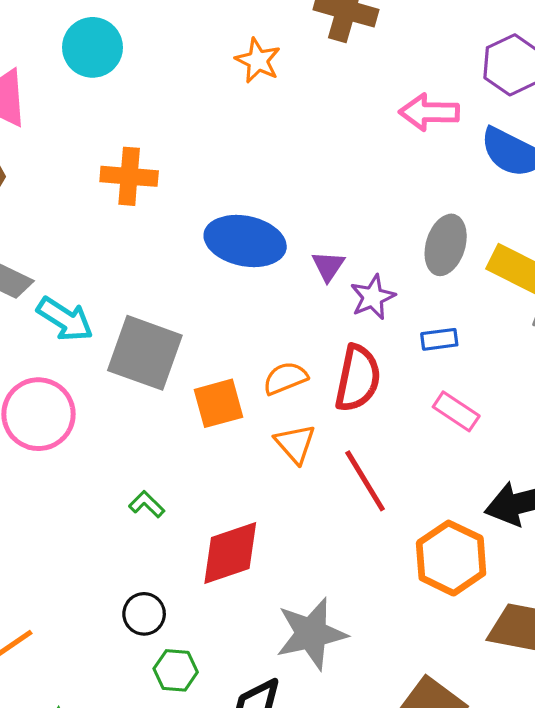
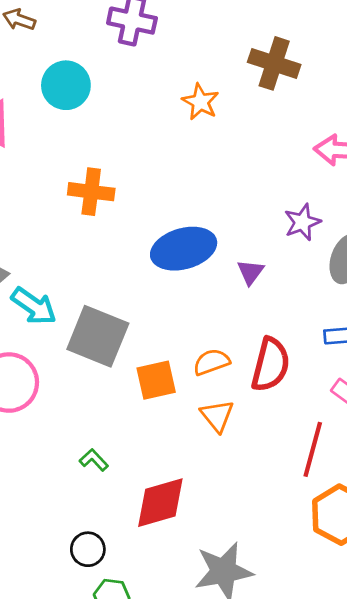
blue ellipse: (245, 241) -> (184, 249), turned -30
purple star: (373, 297) -> (302, 222), moved
red line: (365, 481) -> (313, 449), moved, turned 44

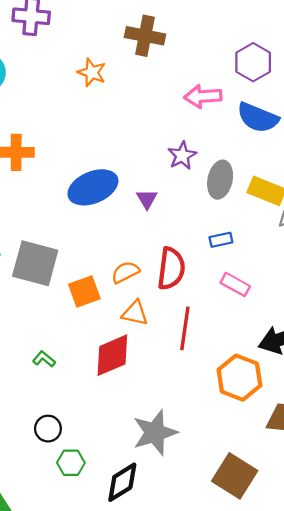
orange triangle: (217, 416) -> (135, 313), turned -32
red line: (313, 449) -> (185, 328), moved
red diamond: (160, 503) -> (112, 355), moved

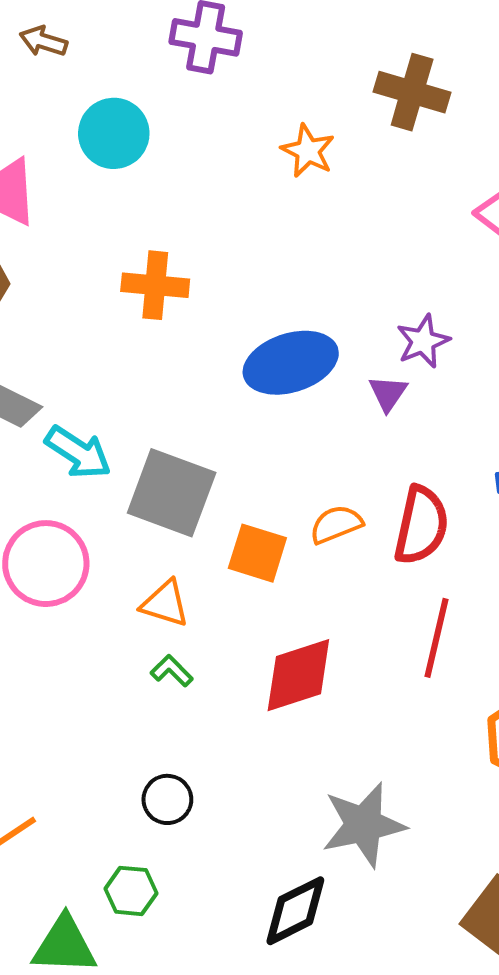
purple star: (182, 156) -> (423, 341), moved
orange square: (84, 291) -> (257, 553), turned 32
orange triangle: (135, 313) -> (165, 604), moved
green hexagon: (71, 463) -> (131, 891), moved

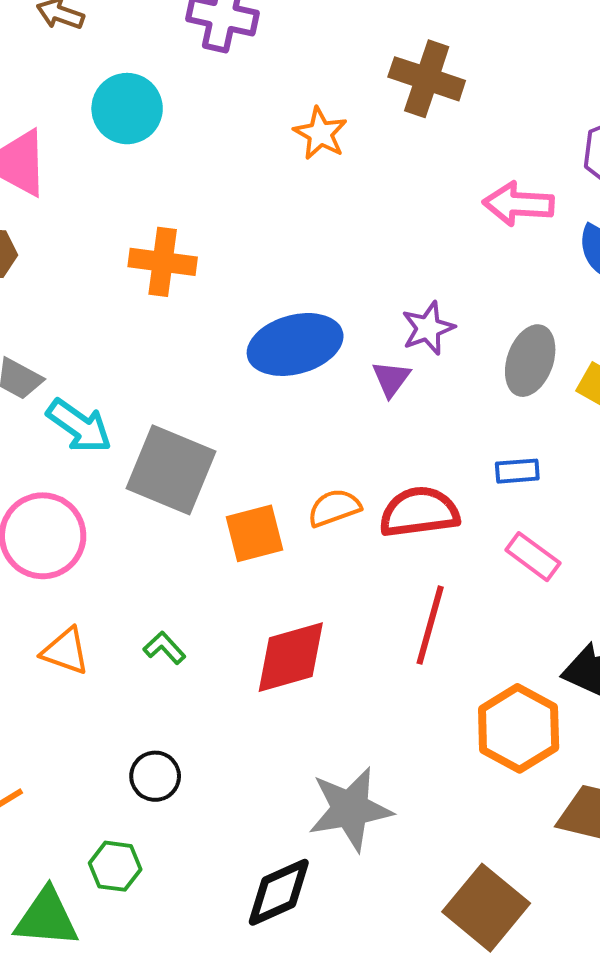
red semicircle: (421, 525) -> (419, 512), turned -112
orange square: (257, 553) -> (254, 533), turned -34
orange triangle: (165, 604) -> (65, 651), moved

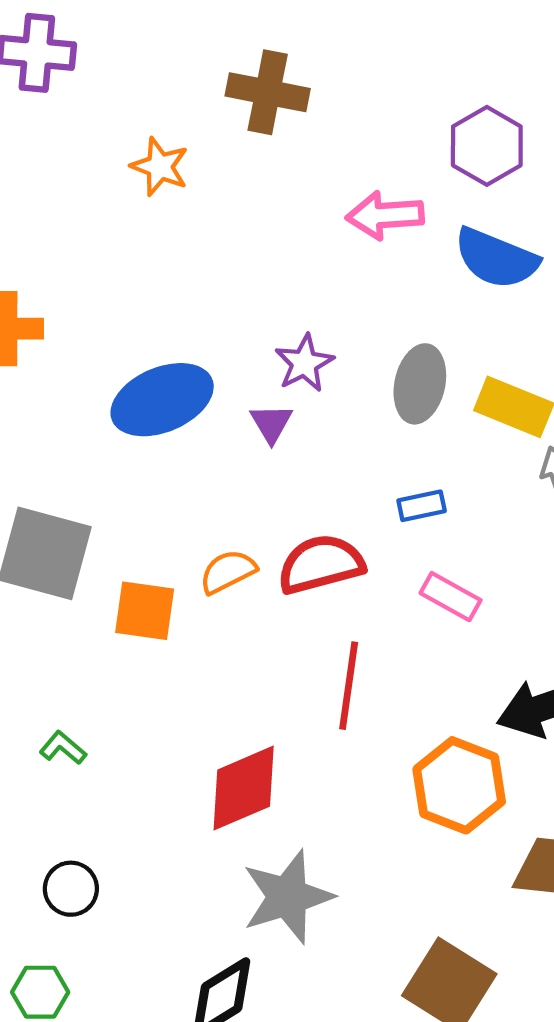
orange square: (254, 533) -> (145, 611), turned 30
red diamond: (291, 657) -> (244, 788), moved

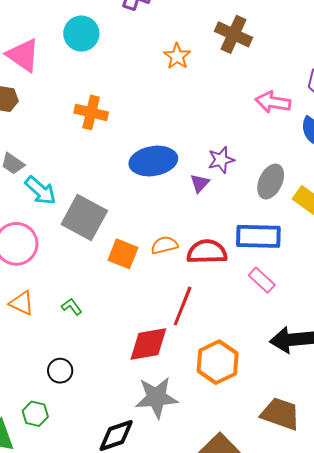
blue rectangle: (422, 506) -> (258, 236), size x2.0
red line: (349, 686) -> (183, 306), moved
orange hexagon: (459, 785) -> (218, 362), moved

